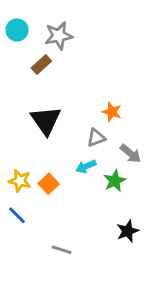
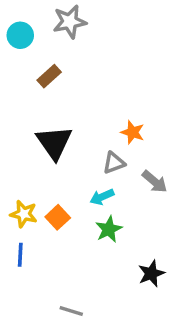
gray star: (59, 36) -> (70, 22), moved
green star: (115, 181) -> (109, 229), moved
blue line: (17, 215) -> (20, 255), turned 48
gray line: (62, 250) -> (71, 311), moved

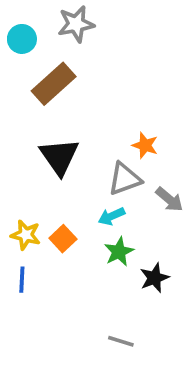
brown rectangle: (49, 76) -> (54, 84), size x1.6
gray triangle: (114, 163) -> (125, 179), size x1.4
black star: (151, 274) -> (154, 278), moved
gray line: (71, 311) -> (121, 341), moved

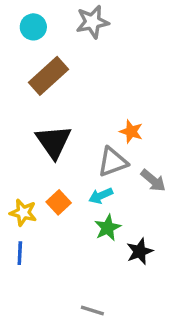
gray star: (76, 24) -> (92, 22), moved
cyan circle: (22, 39) -> (33, 27), moved
orange square: (63, 239) -> (59, 202), moved
gray line: (121, 341) -> (92, 310), moved

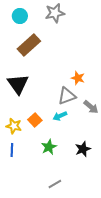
black triangle: (54, 142) -> (18, 84), moved
green star: (108, 228) -> (49, 147), moved
gray line: (92, 310) -> (55, 184), turned -48

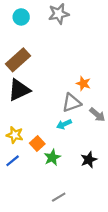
brown rectangle: (29, 45) -> (18, 60), moved
black triangle: (18, 84) -> (19, 90), turned 40
orange square: (35, 120) -> (37, 144), moved
blue line: (12, 150) -> (13, 161), turned 48

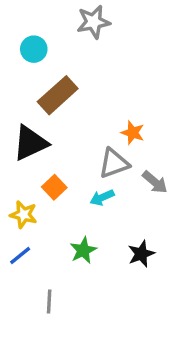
cyan circle: (21, 17) -> (34, 49), moved
brown rectangle: (18, 60) -> (58, 95), moved
orange square: (37, 144) -> (54, 187), moved
gray line: (59, 197) -> (49, 302), moved, turned -56

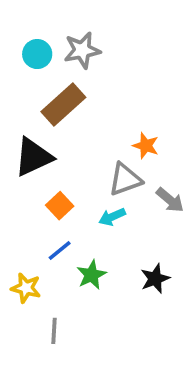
gray star: (93, 22) -> (82, 50), moved
yellow star: (24, 215) -> (26, 288), moved
blue line: (20, 255) -> (60, 250), moved

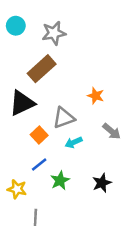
cyan circle: (37, 54) -> (16, 26), moved
gray triangle: (125, 179) -> (64, 118), moved

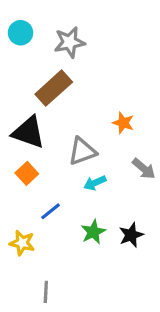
black triangle: (22, 103) -> (28, 132), turned 44
orange square: (39, 135) -> (27, 173), moved
green star: (60, 180) -> (93, 232), moved
gray line: (35, 217) -> (46, 292), moved

